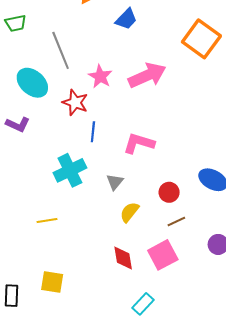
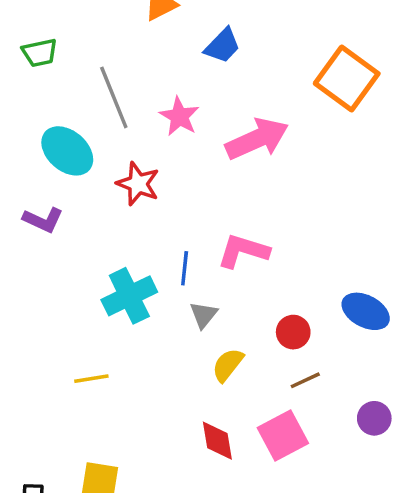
pink star: (100, 76) -> (179, 116), moved
blue line: (93, 132) -> (185, 268), moved

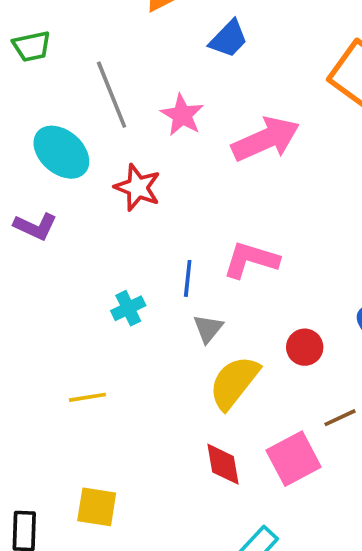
cyan cross: (129, 296) -> (128, 308), size x0.6
yellow semicircle: (228, 365) -> (234, 382), size x1.5
brown line: (305, 380) -> (340, 418), moved

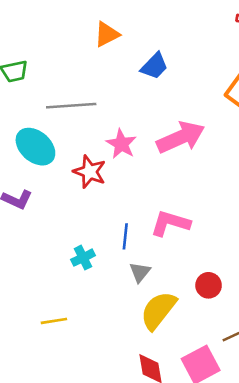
gray line: (112, 95) -> (71, 106), turned -72
pink star: (182, 115) -> (121, 144), moved

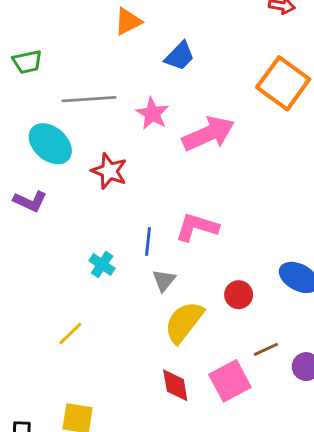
pink star: (121, 144) -> (152, 114), moved
cyan cross: (83, 258) -> (102, 264), turned -30
yellow line: (54, 321) -> (70, 334), turned -35

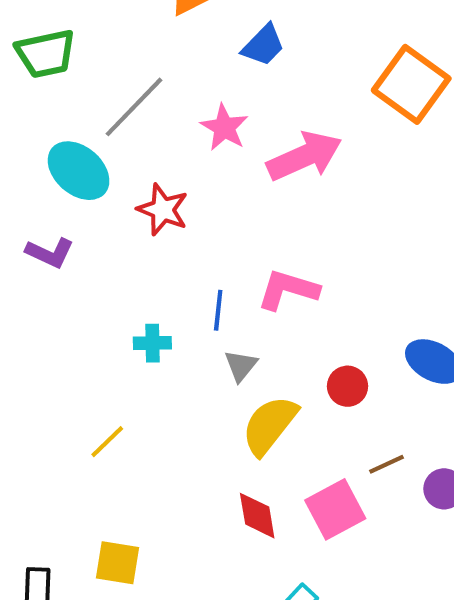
green trapezoid: (27, 62) -> (46, 54), size x1.4
gray line: (89, 99) -> (134, 107), turned -42
cyan cross: (102, 264) -> (152, 343), turned -35

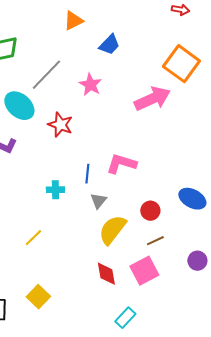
pink arrow: (304, 156) -> (152, 99), moved
brown line: (387, 464) -> (155, 241), moved
yellow square: (118, 563) -> (38, 297), turned 35

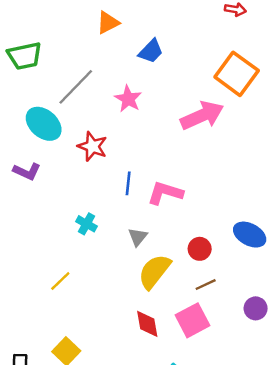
blue line: (87, 174) -> (128, 183), moved
cyan cross: (55, 190) -> (86, 224), turned 30

